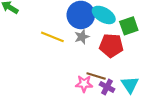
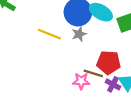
red pentagon: (111, 46) -> (109, 62), moved
purple cross: (107, 87) -> (113, 84), moved

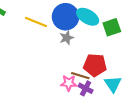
yellow line: (49, 34) -> (36, 22), moved
purple cross: (113, 84) -> (86, 88), moved

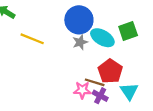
cyan ellipse: (88, 17) -> (102, 38), moved
yellow line: (36, 22) -> (32, 39), moved
red pentagon: (95, 65) -> (110, 71), turned 30

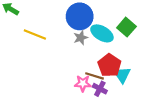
green square: (128, 31) -> (126, 27), turned -30
cyan triangle: (129, 91) -> (122, 75), moved

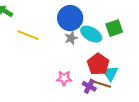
green square: (126, 27) -> (114, 28), turned 30
brown line: (95, 76) -> (102, 84), moved
pink star: (83, 83) -> (64, 78), moved

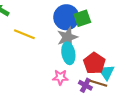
green square: (114, 28) -> (82, 18), moved
cyan ellipse: (91, 34) -> (68, 53), moved, turned 50
gray star: (71, 38) -> (67, 37), size x1.5

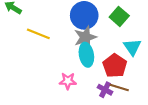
green square: (82, 18) -> (119, 16), moved, turned -30
cyan triangle: (106, 72) -> (132, 47), moved
pink star: (60, 77) -> (68, 81), moved

